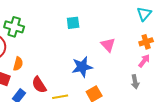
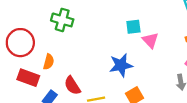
cyan square: (73, 23) -> (133, 27), moved
green cross: (14, 27) -> (62, 20), moved

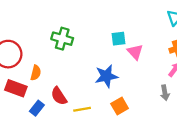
green cross: (62, 20) -> (62, 39), moved

